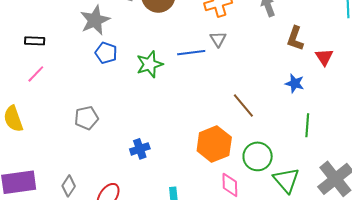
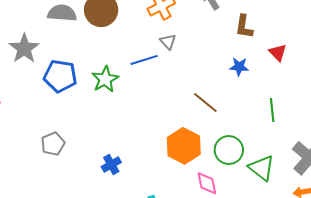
gray star: (95, 20) -> (24, 48), moved
blue pentagon: (106, 53) -> (60, 76), size x1.5
red triangle: (324, 57) -> (278, 52), moved
blue star: (295, 83) -> (239, 67), moved

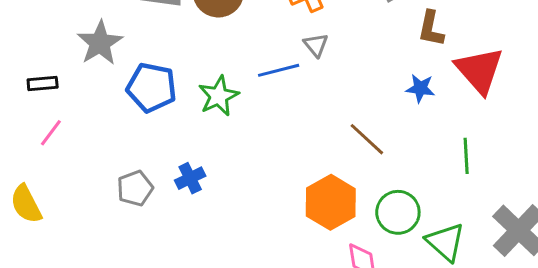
red triangle: (278, 52) -> (479, 70), size x1.8
blue cross: (111, 164) -> (190, 178), moved

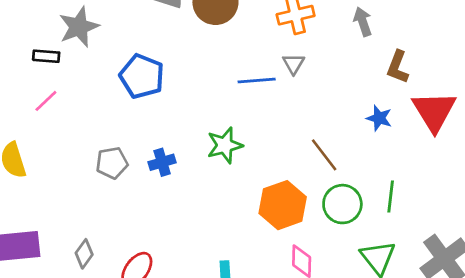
gray star: (100, 43) -> (79, 27), moved
green star: (219, 96) -> (225, 145), moved
green line: (466, 156) -> (391, 196), moved
green circle: (398, 212) -> (342, 204), moved

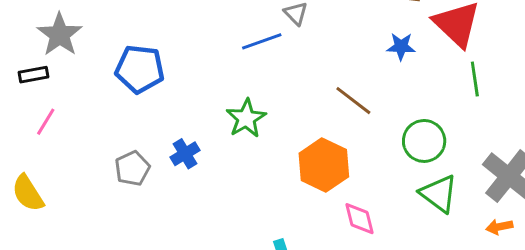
green line: (391, 196) -> (475, 79), moved
green circle: (342, 204) -> (424, 141), moved

